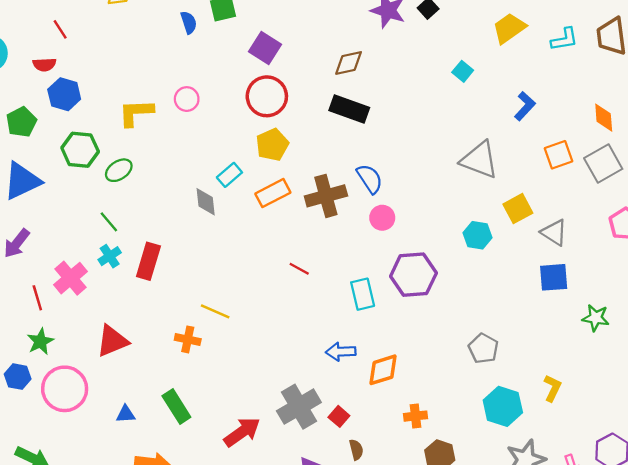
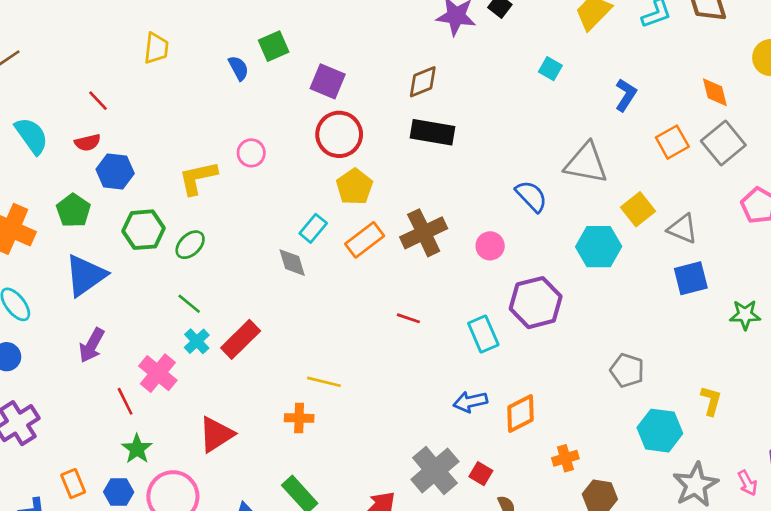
blue semicircle: (370, 179) -> (531, 196), moved
cyan hexagon: (478, 235) -> (599, 247), size x1.4
red rectangle: (148, 261) -> (241, 339), turned 39

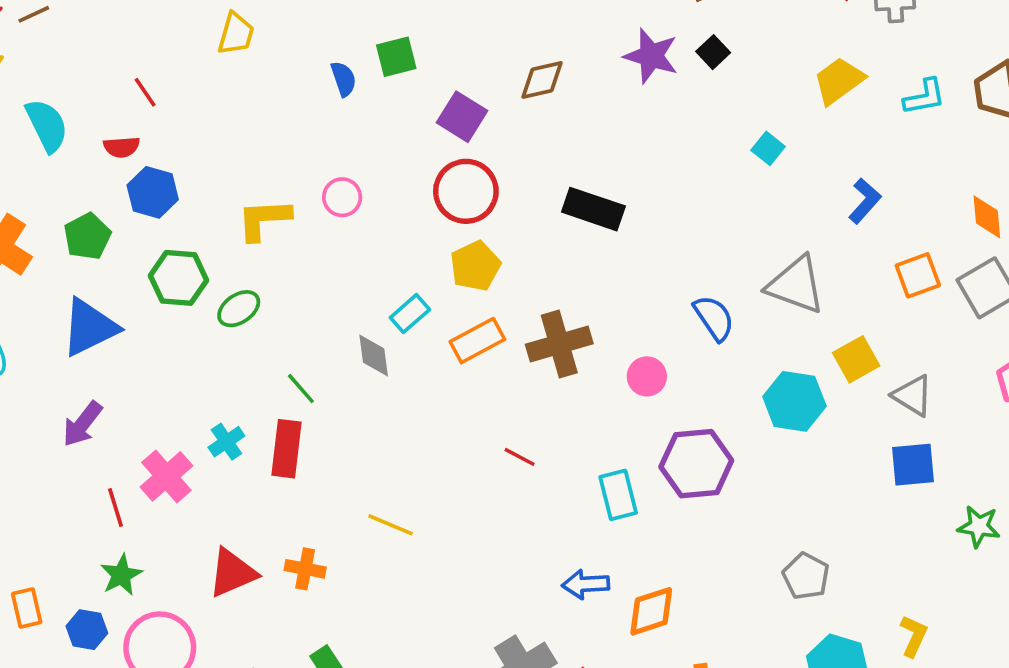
brown diamond: (423, 82) -> (542, 80), moved
green line: (189, 304) -> (301, 389), moved
red rectangle: (241, 339) -> (287, 449), turned -48
orange cross: (299, 418) -> (305, 569), moved

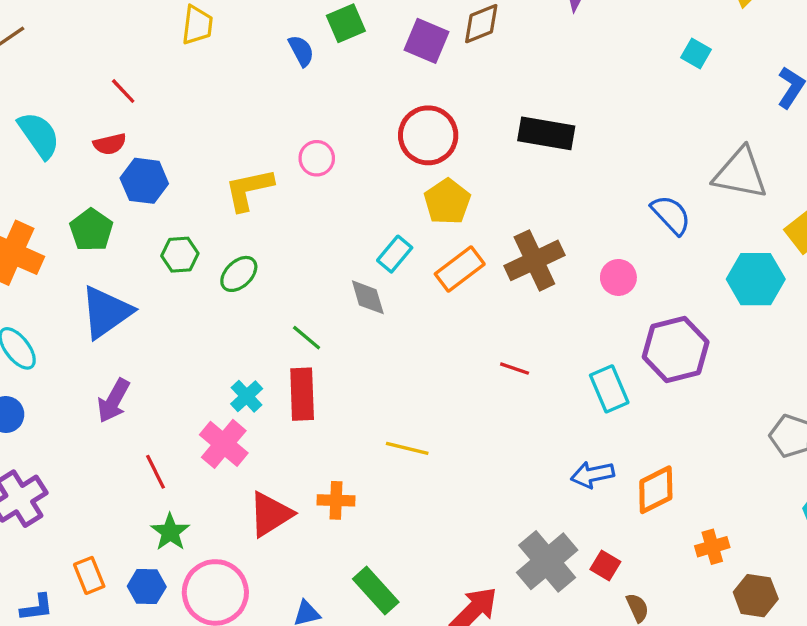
purple square: (462, 117) -> (427, 41), moved
green hexagon: (178, 278) -> (180, 255), size x0.7
pink cross: (166, 476) -> (224, 444), moved

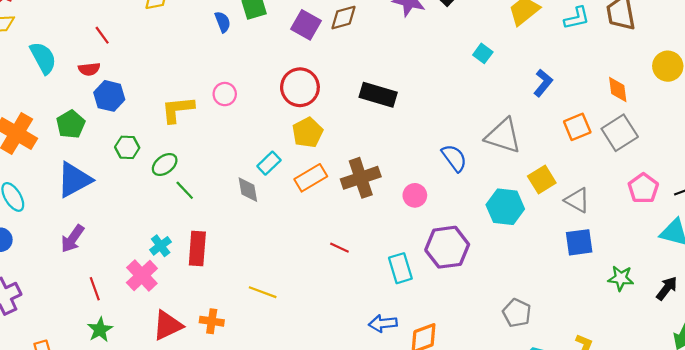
green line: (307, 338) -> (185, 190), moved

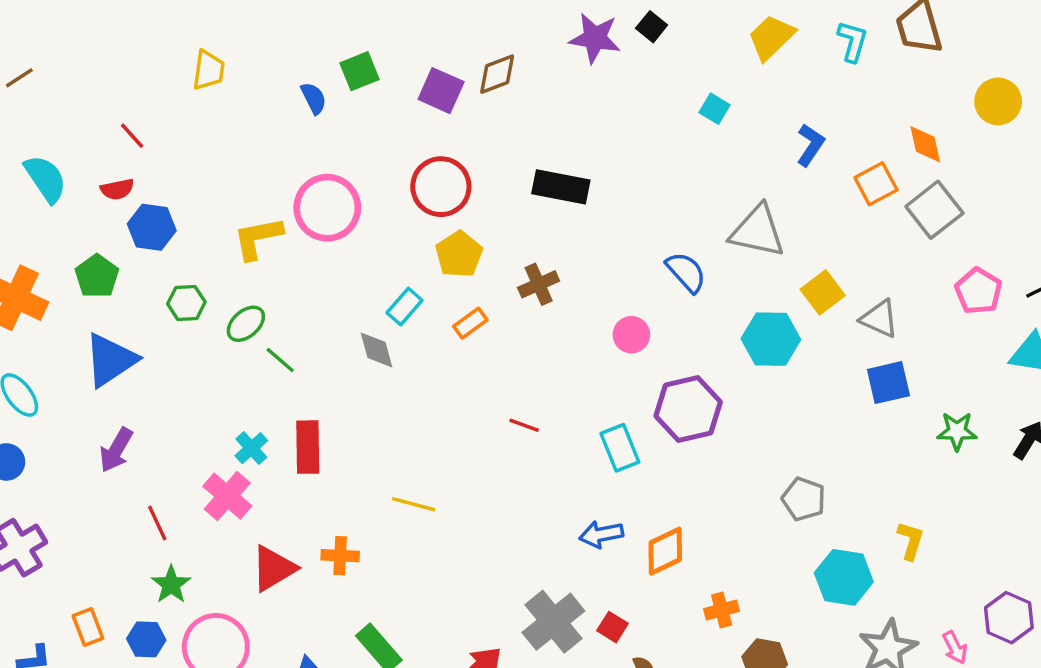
cyan L-shape: (577, 18) -> (852, 41), turned -56
pink circle: (225, 94) -> (327, 208), size x1.8
orange square: (577, 127) -> (876, 184), moved
orange rectangle: (311, 178) -> (470, 323), size x0.7
brown cross: (361, 178) -> (539, 284), moved, size x0.7

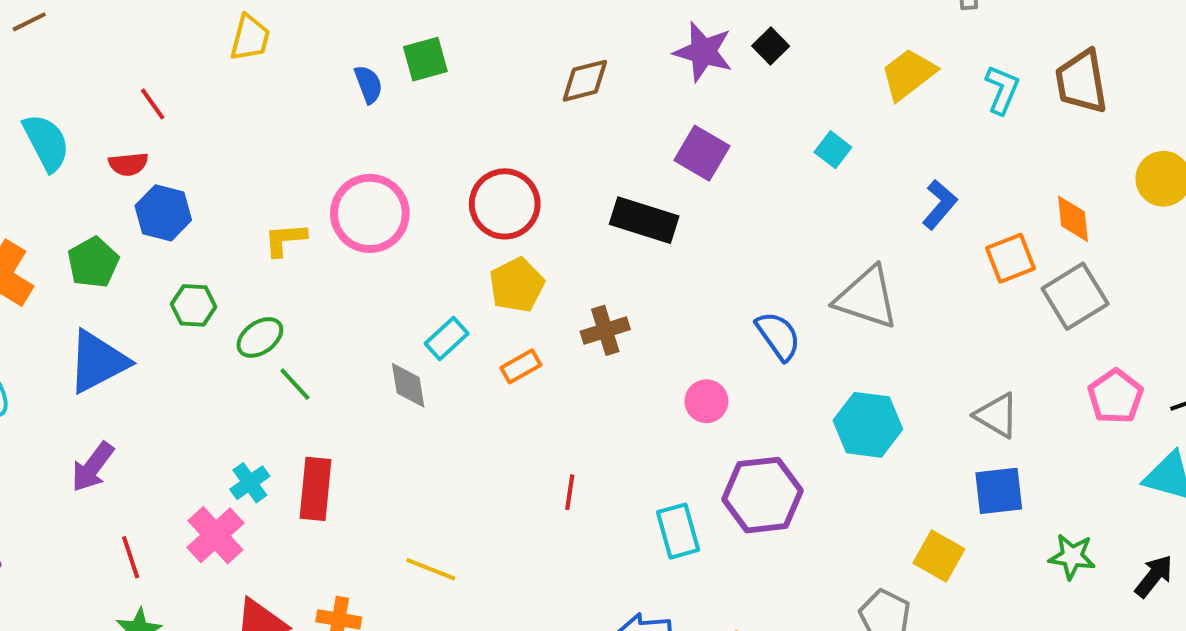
purple square: (441, 91) -> (702, 153), moved
yellow L-shape: (258, 238) -> (285, 239), size x0.7
yellow square: (823, 292) -> (939, 556), moved, turned -30
red line: (524, 425) -> (570, 492), turned 72

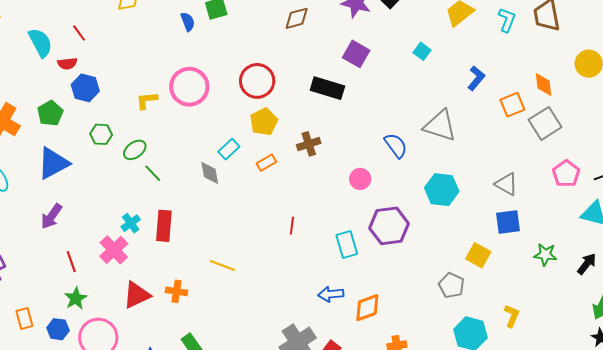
cyan semicircle: (46, 142) -> (40, 43), moved

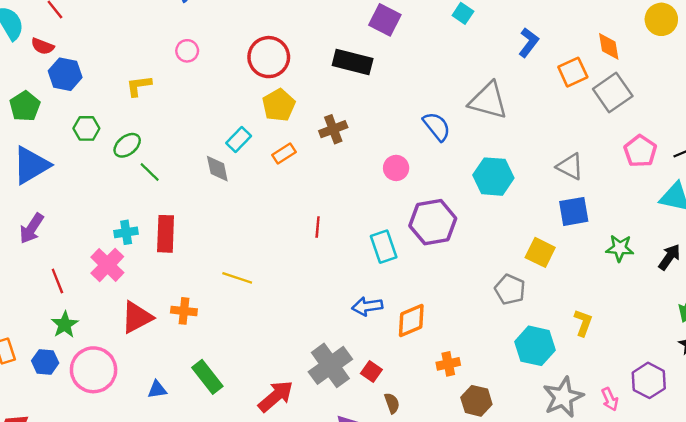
red semicircle: (67, 64) -> (43, 46), turned 30
pink circle: (189, 87) -> (187, 51), moved, size x0.5
cyan cross: (131, 223) -> (126, 232), turned 30

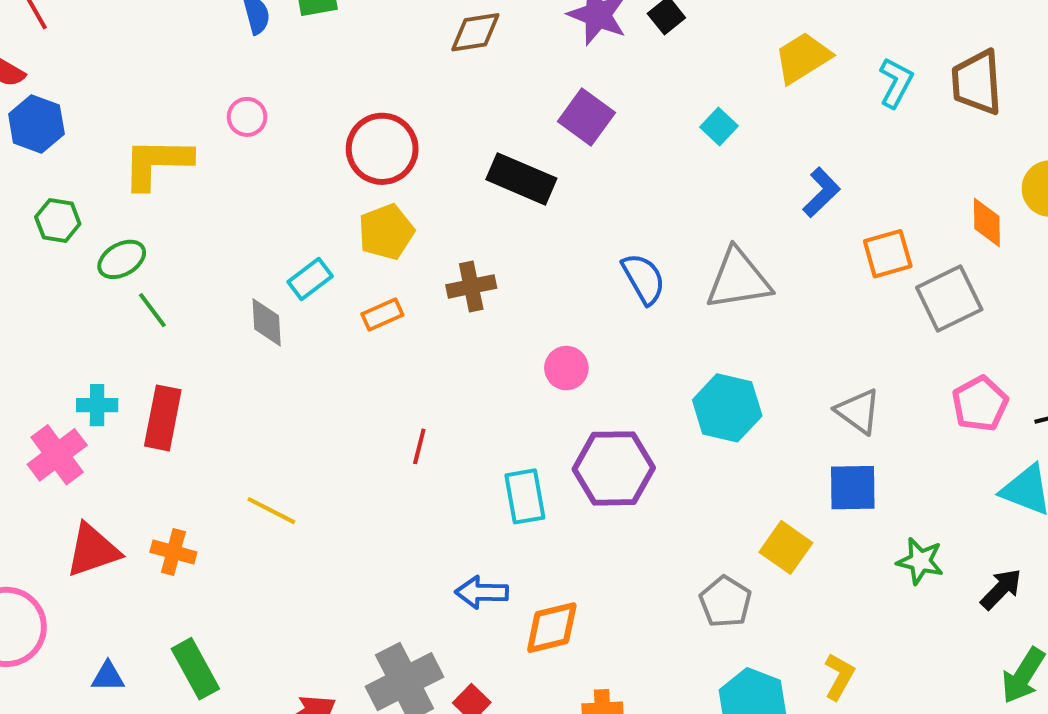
orange diamond: (609, 46) -> (987, 222), moved
yellow L-shape: (139, 86) -> (157, 163), size x1.6
gray triangle: (488, 101) -> (738, 279), turned -33
blue semicircle: (437, 126) -> (644, 279), moved

